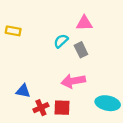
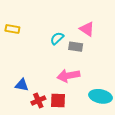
pink triangle: (84, 23) -> (87, 29), moved, turned 35
gray rectangle: (81, 50) -> (76, 47), turned -56

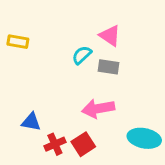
pink triangle: (87, 29) -> (110, 36), moved
red square: (58, 100) -> (83, 144), turned -35

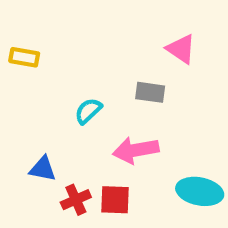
pink triangle: (110, 36) -> (181, 49), moved
cyan semicircle: (82, 55) -> (88, 111), moved
red square: (83, 144) -> (115, 200), turned 35

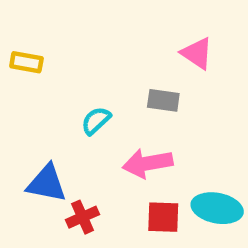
blue triangle: (43, 169) -> (47, 183), size x1.4
red square: (115, 200) -> (163, 217), moved

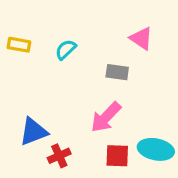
cyan semicircle: (96, 121) -> (66, 50), moved
pink arrow: (148, 163) -> (106, 117), turned -36
blue triangle: (47, 183) -> (33, 132), turned -32

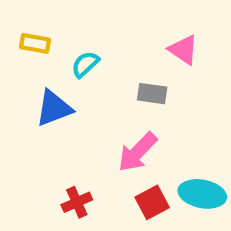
yellow rectangle: (19, 45) -> (35, 43), moved
blue triangle: (33, 132) -> (54, 108), moved
red square: (117, 156) -> (152, 202), turned -30

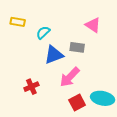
blue triangle: (54, 108) -> (54, 55), moved
red cross: (77, 202) -> (31, 87), moved

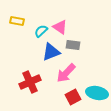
pink triangle: (93, 25) -> (60, 27), moved
red cross: (31, 87) -> (30, 82), size x1.5

